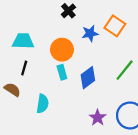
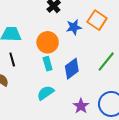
black line: (24, 68) -> (12, 59), turned -32
cyan semicircle: (43, 104) -> (46, 93), moved, turned -132

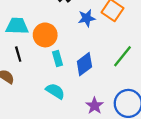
orange circle: (48, 42) -> (45, 35), moved
cyan semicircle: (46, 93) -> (55, 91), turned 66

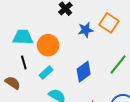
cyan rectangle: (58, 59) -> (46, 73), moved, turned 64

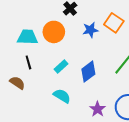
orange circle: (48, 45) -> (54, 32), moved
cyan rectangle: (46, 73) -> (61, 66), moved

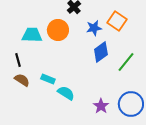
black line: (28, 62) -> (18, 60), moved
cyan rectangle: (61, 66) -> (48, 79), moved, turned 64
blue diamond: (88, 72) -> (101, 52), moved

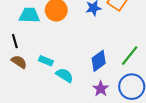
blue diamond: (101, 52) -> (99, 61), moved
green line: (126, 62) -> (130, 56), moved

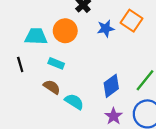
cyan rectangle: (46, 61) -> (56, 63), moved
brown semicircle: (19, 62) -> (52, 87), moved

